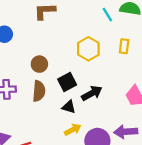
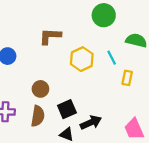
cyan line: (107, 15) -> (112, 58), moved
yellow hexagon: (88, 49) -> (82, 59), moved

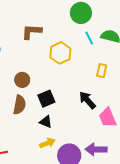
cyan line: (112, 58) -> (89, 38), moved
black arrow: (91, 122) -> (87, 100), moved, turned -108

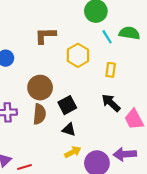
yellow rectangle: (102, 71) -> (111, 70), moved
brown circle: (22, 80) -> (40, 88), size x1.5

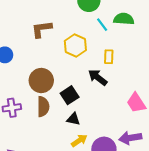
black arrow: (111, 103) -> (98, 77), moved

